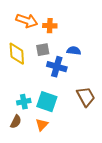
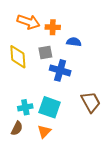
blue semicircle: (74, 51) -> (74, 42), moved

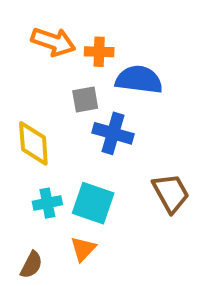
blue semicircle: (74, 42) -> (139, 80), size x1.6
yellow diamond: (18, 57) -> (33, 143), moved
brown semicircle: (17, 128) -> (31, 265), moved

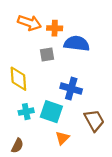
blue cross: (113, 133) -> (71, 89), moved
brown trapezoid: (171, 193) -> (94, 120), moved
orange triangle: (83, 249) -> (62, 138), moved

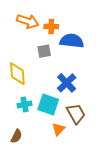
blue cross: (71, 89) -> (67, 83), turned 30
brown trapezoid: (94, 120) -> (76, 114), moved

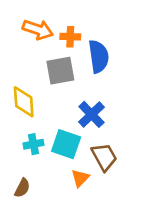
blue semicircle: (72, 41) -> (99, 56), turned 75
gray square: (44, 51) -> (60, 71), size x1.5

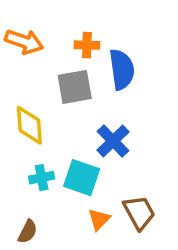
orange arrow: (38, 30) -> (24, 42), moved
brown trapezoid: (104, 157) -> (139, 212), moved

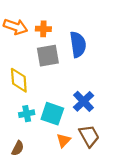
orange cross: (87, 45) -> (43, 29), moved
blue cross: (113, 141) -> (84, 101), moved

